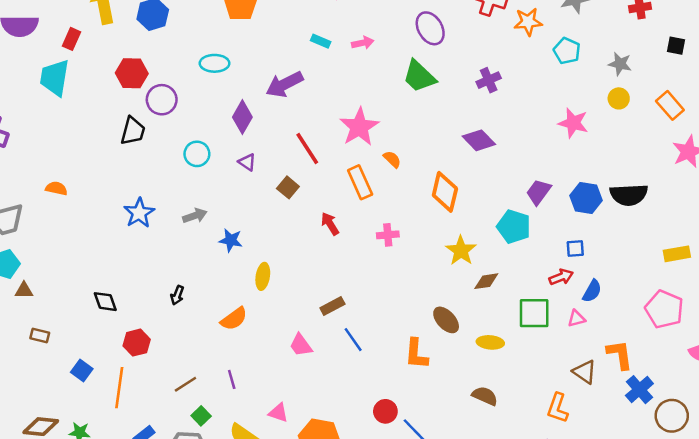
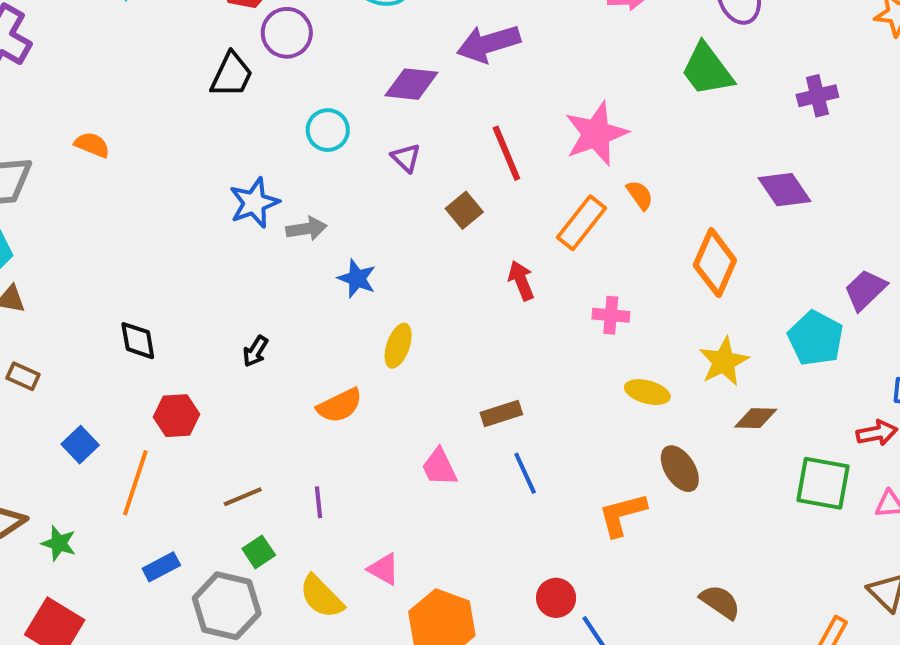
purple diamond: (242, 117) -> (411, 84), turned 56
orange rectangle: (360, 182) -> (582, 223), turned 52
blue star: (139, 213) -> (254, 203), moved
yellow ellipse: (490, 342) -> (647, 392), moved
orange L-shape: (416, 354) -> (622, 515), turned 60

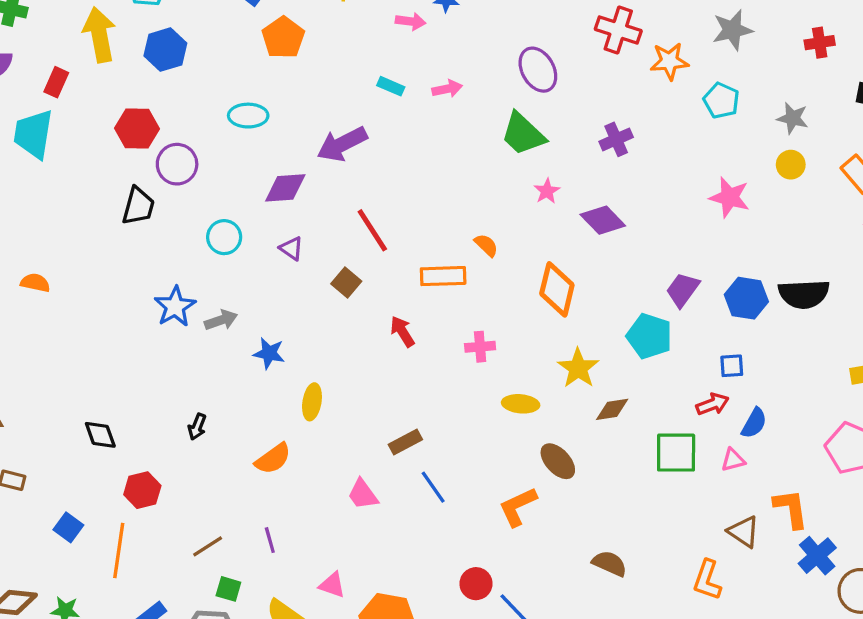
pink star: (596, 134) -> (547, 191), moved, size x0.5
orange rectangle: (582, 223) -> (443, 276), turned 60
green square: (259, 552) -> (228, 589), turned -30

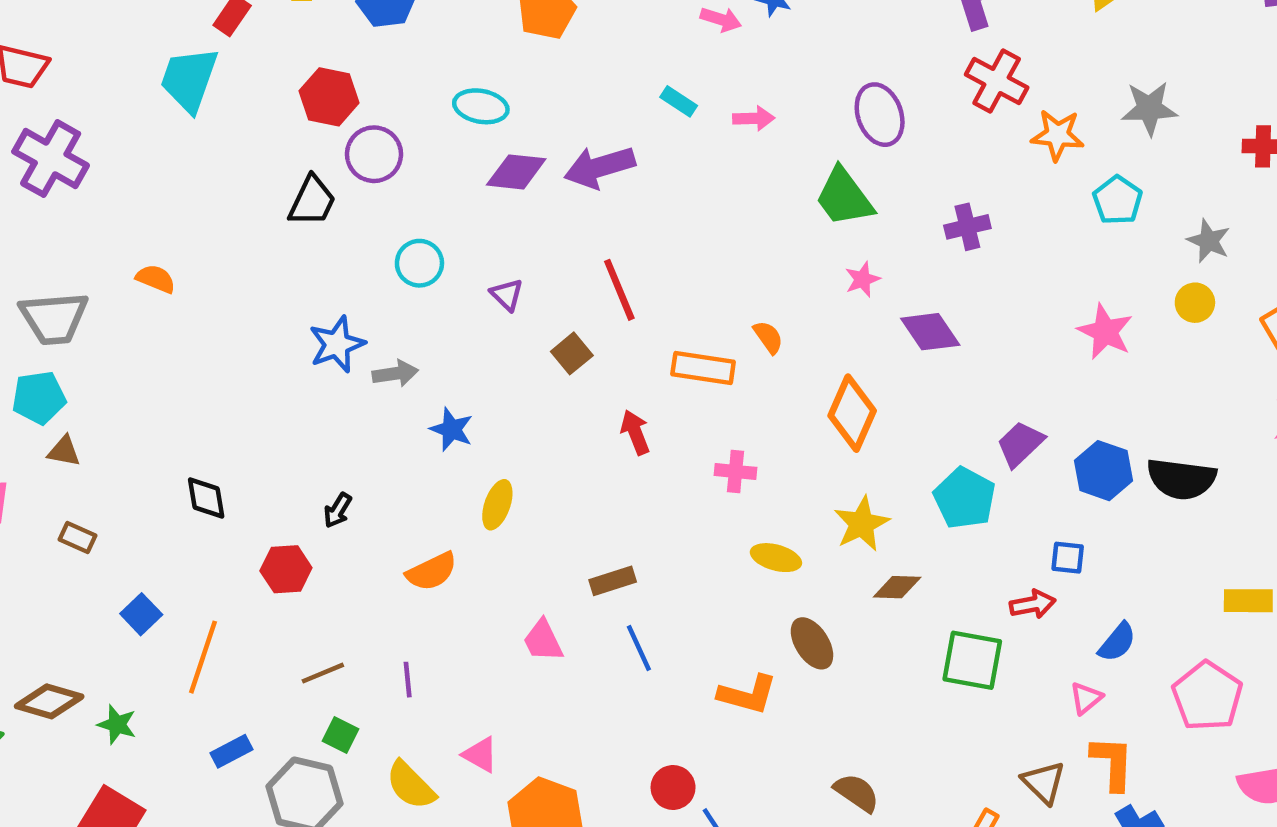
purple diamond: (285, 188) -> (516, 172), moved
blue semicircle: (754, 423) -> (1117, 642), moved
pink triangle: (733, 460) -> (1086, 698), moved, turned -35
red hexagon: (142, 490) -> (286, 569), moved
orange L-shape: (518, 507) -> (747, 695), turned -150

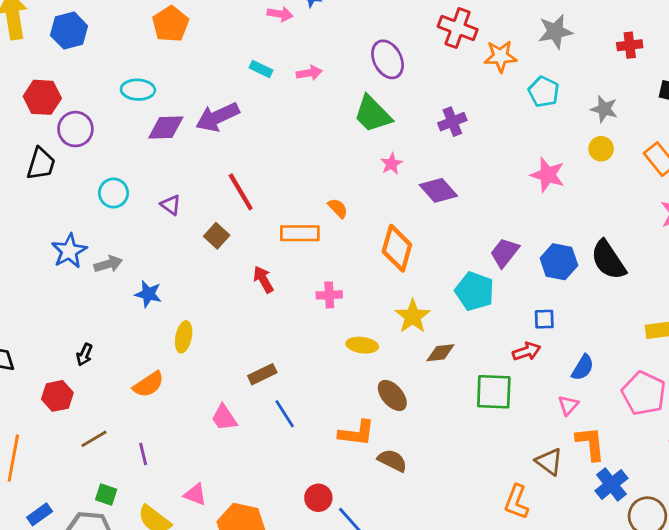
black semicircle: (1181, 479) -> (608, 260), turned 57
brown line: (323, 673) -> (94, 439), moved
brown semicircle: (857, 793) -> (392, 460), moved

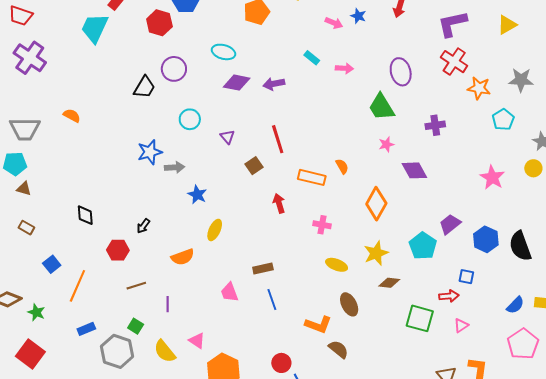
red hexagon: (42, 97) -> (159, 23), moved
purple arrow: (217, 117) -> (274, 84), size x0.7
blue semicircle: (583, 368) -> (515, 305), moved
pink triangle: (568, 405) -> (461, 325), moved

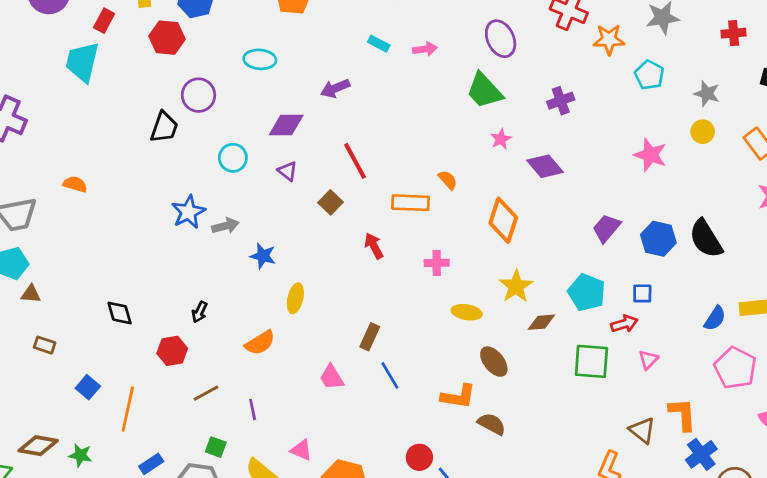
purple diamond: (237, 83) -> (286, 125), moved
cyan pentagon: (423, 246) -> (587, 292), moved
brown rectangle: (263, 269) -> (370, 337), turned -42

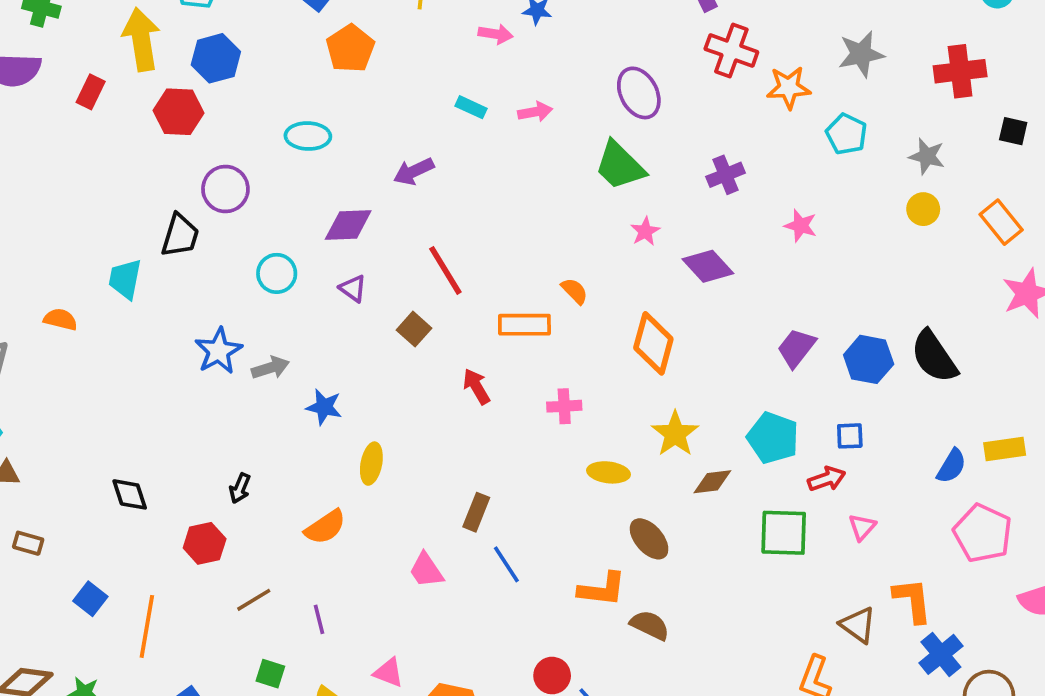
red cross: (734, 33) -> (960, 71), size x1.5
cyan trapezoid: (82, 62) -> (125, 279), moved, size x0.7
pink star: (650, 155) -> (801, 226), moved, size x0.7

